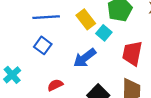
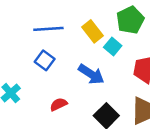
blue arrow: (85, 58) -> (91, 74), turned -110

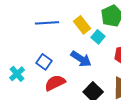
blue square: (45, 60) -> (44, 62), moved
red semicircle: (59, 104) -> (55, 83), size x1.5

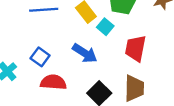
red semicircle: (55, 83) -> (53, 82), turned 30

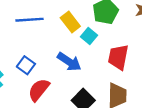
red semicircle: (53, 82) -> (39, 90), turned -55

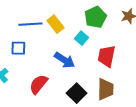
yellow rectangle: (70, 22) -> (55, 24), moved
blue square: (26, 65) -> (18, 48), moved, turned -35

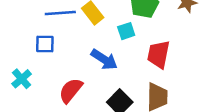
cyan square: (82, 38) -> (126, 31), turned 32

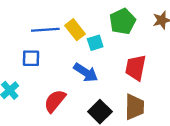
cyan square: (126, 31) -> (95, 43), moved

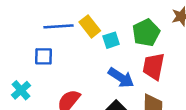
green pentagon: (123, 21) -> (146, 33), moved
blue arrow: (86, 72) -> (121, 78), moved

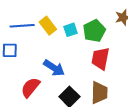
cyan square: (111, 40) -> (71, 30), moved
blue arrow: (121, 78) -> (54, 68), moved

